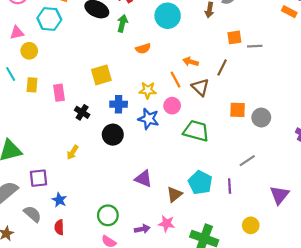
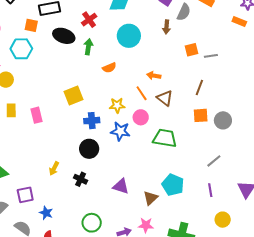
brown line: (222, 68) -> (199, 87), moved
black cross: (82, 112) -> (81, 179), moved
purple line: (230, 186) -> (210, 190), moved

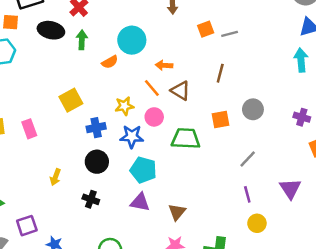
cyan circle: (129, 36) -> (132, 40), moved
orange square: (201, 115) -> (220, 120), moved
yellow arrow: (54, 168) -> (55, 177), moved
cyan pentagon: (173, 185) -> (143, 170), moved
yellow circle: (223, 220) -> (257, 223), moved

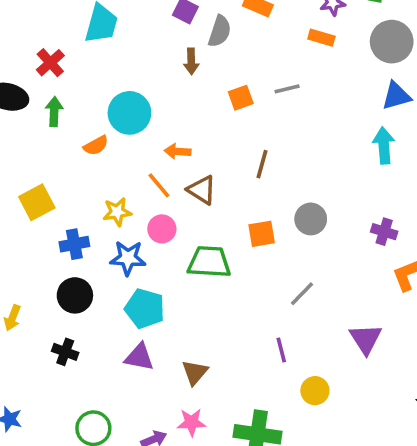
gray line: (230, 34) -> (287, 89), moved
purple line: (247, 194) -> (281, 350), moved

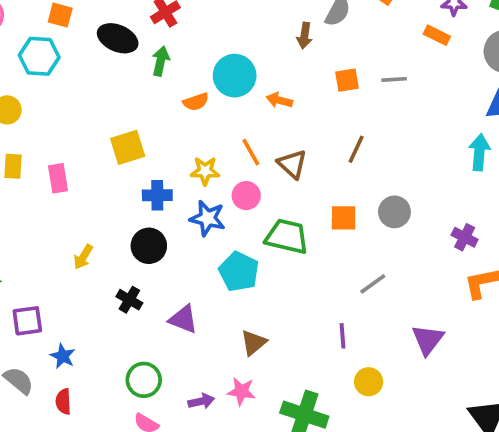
orange arrow: (178, 151) -> (279, 100), moved
cyan pentagon: (145, 309) -> (239, 272), moved
purple triangle: (139, 357) -> (183, 319), moved

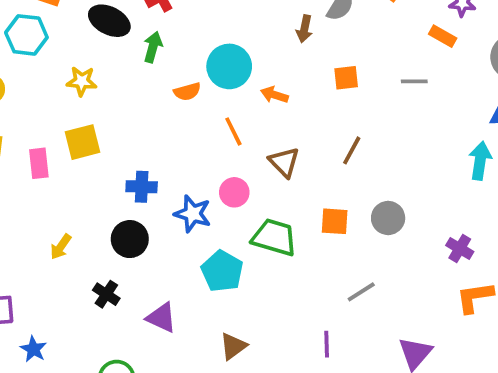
gray line: (394, 79) -> (414, 81), moved
yellow square: (128, 147) -> (82, 142), moved
orange line: (251, 152) -> (233, 131), moved
yellow star: (205, 171) -> (82, 81), moved

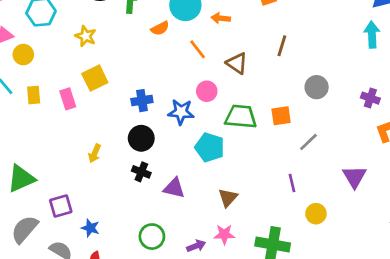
yellow star: (82, 81) -> (86, 36), turned 30
orange square: (335, 221) -> (281, 116), moved
black cross: (106, 294) -> (141, 172), moved

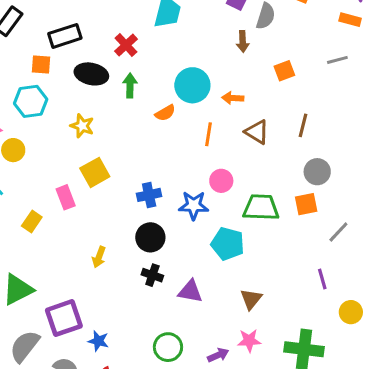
orange line: (198, 49) -> (209, 134), turned 50
brown triangle: (237, 63) -> (257, 132), moved
gray circle: (317, 87) -> (317, 172), moved
yellow rectangle: (34, 95) -> (32, 222), moved, turned 42
purple square: (61, 206) -> (64, 318), size x1.4

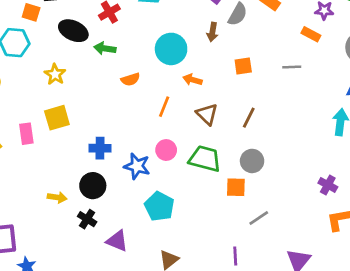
cyan circle: (192, 85) -> (171, 49), moved
green arrow: (130, 86) -> (105, 48), turned -95
green trapezoid: (261, 207) -> (205, 159), moved
yellow arrow: (99, 257) -> (57, 197), moved, turned -114

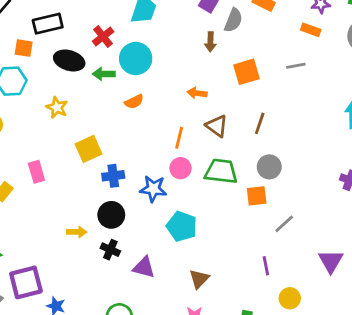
cyan circle: (171, 49) -> (136, 59), moved
orange square: (243, 66) -> (247, 72), size x1.4
orange line: (164, 107) -> (179, 138), moved
yellow square: (57, 118) -> (88, 149), moved

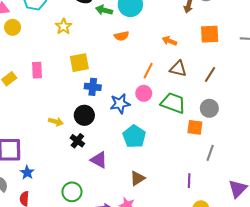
brown triangle: (217, 126) -> (178, 69), turned -36
blue star: (153, 189) -> (120, 104), turned -30
gray line: (284, 224) -> (210, 153), turned -42

